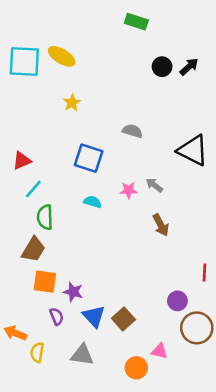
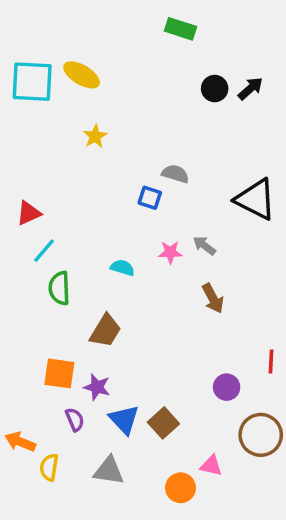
blue square: (89, 158) -> (150, 198), moved, size x0.6
brown trapezoid: (33, 249) -> (105, 331), moved
purple circle: (177, 301) -> (227, 387), moved

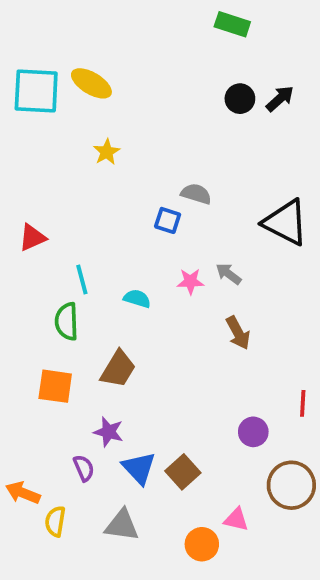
green rectangle: (181, 29) -> (232, 24), moved
cyan line: (44, 251) -> (82, 280), moved, turned -56
orange square: (59, 373) -> (55, 386), moved

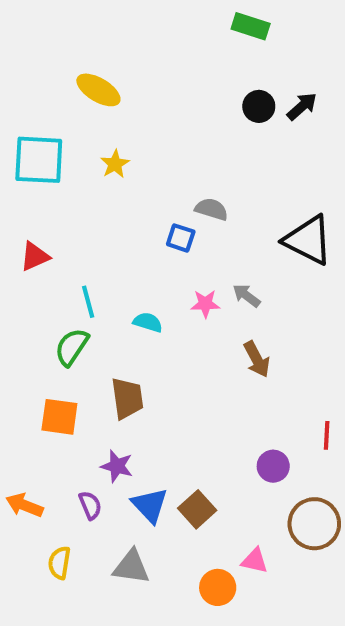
cyan square: (36, 91) -> (39, 160), moved
green semicircle: (67, 321) -> (72, 347), turned 36
brown trapezoid: (118, 369) -> (127, 398), turned -39
orange arrow: (23, 493) -> (24, 505), moved

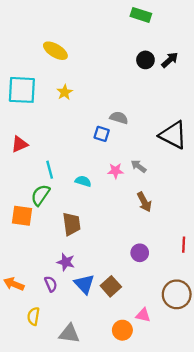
orange square: (59, 417) -> (22, 216), moved
purple circle: (273, 466) -> (140, 253), moved
gray triangle: (131, 567) -> (69, 334), moved

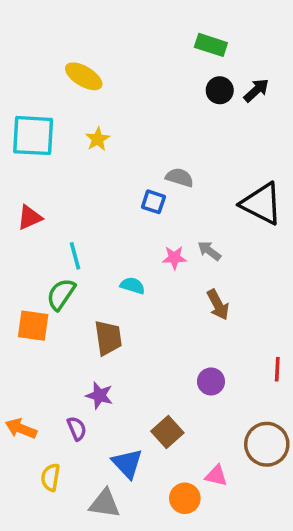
green rectangle: (141, 15) -> (211, 45), moved
cyan semicircle: (83, 181) -> (133, 286), moved
blue triangle: (84, 284) -> (127, 463), moved

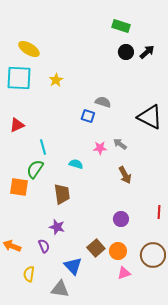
yellow ellipse: (84, 76) -> (29, 49), moved
pink triangle: (216, 476) -> (124, 273), turned -32
orange circle: (185, 498) -> (118, 251), moved

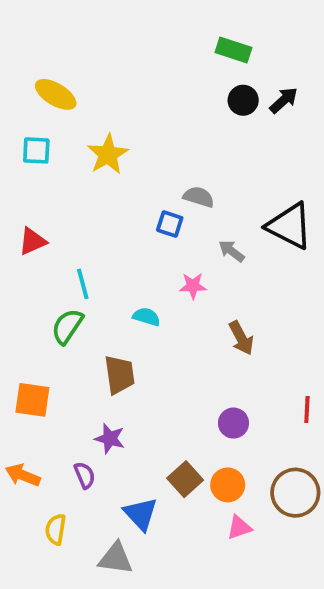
cyan square: (19, 78) -> (36, 150), size x0.6
yellow star: (56, 80) -> (108, 154), size x1.5
gray arrow: (120, 144) -> (232, 251), moved
orange square: (19, 187) -> (32, 400), moved

